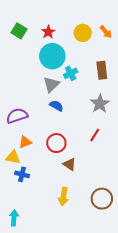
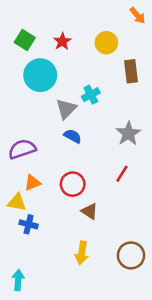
orange arrow: (106, 32) -> (137, 15), moved
cyan circle: (52, 56) -> (40, 75), moved
brown rectangle: (102, 70) -> (131, 71), moved

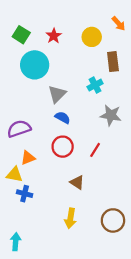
orange arrow: (137, 15) -> (119, 23), moved
cyan cross: (91, 95) -> (95, 85), moved
gray star: (128, 134) -> (111, 115), turned -30
red line: (122, 174) -> (95, 150), moved
red circle: (73, 184) -> (63, 147), moved

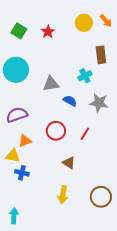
yellow circle: (92, 37) -> (84, 23), moved
cyan circle: (35, 65) -> (16, 70), moved
gray triangle: (57, 94) -> (51, 84), turned 36
blue semicircle: (63, 118) -> (70, 101), moved

